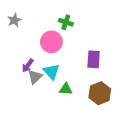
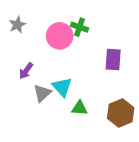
pink circle: (51, 42) -> (60, 36), moved
purple rectangle: (94, 59) -> (113, 60), moved
purple arrow: (28, 65) -> (26, 71), moved

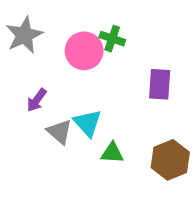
gray star: (17, 25) -> (24, 35), size x1.5
gray triangle: (42, 93) -> (59, 132), turned -36

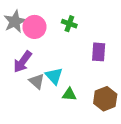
pink circle: (84, 51) -> (34, 27), moved
purple arrow: (37, 100) -> (23, 62), size x1.5

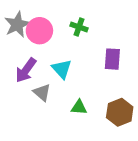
cyan triangle: (54, 76) -> (62, 69), moved

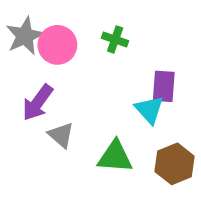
cyan triangle: (62, 69) -> (149, 110), moved
green triangle: (79, 107) -> (115, 157), size x1.5

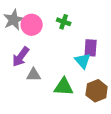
gray triangle: (61, 135) -> (34, 75), turned -42

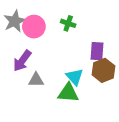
cyan triangle: (83, 61) -> (75, 77), moved
brown hexagon: (97, 91) -> (103, 70), moved

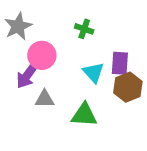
pink circle: (34, 27) -> (42, 55), moved
cyan triangle: (75, 77) -> (93, 73), moved

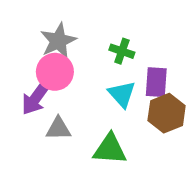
gray star: (18, 26) -> (58, 41), moved
green cross: (84, 29) -> (122, 51), moved

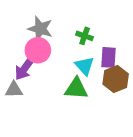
gray star: (58, 41) -> (40, 29), turned -30
gray triangle: (58, 129) -> (14, 90), moved
green triangle: (110, 149) -> (76, 89), moved

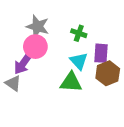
gray triangle: (14, 90) -> (13, 83), turned 36

